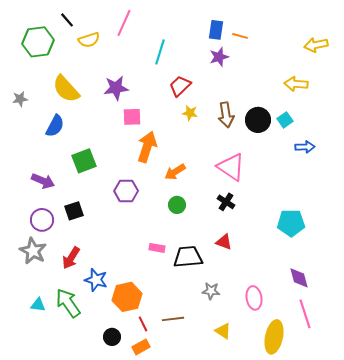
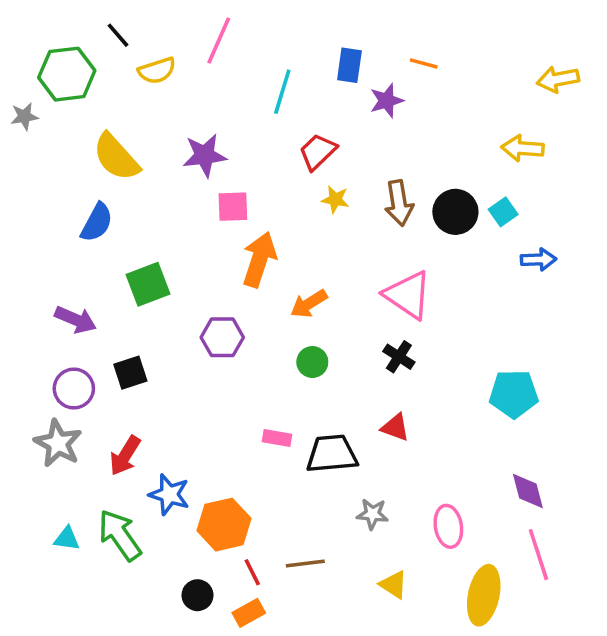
blue rectangle: (216, 30) -> (349, 65), moved
gray star: (20, 99) -> (24, 116), moved

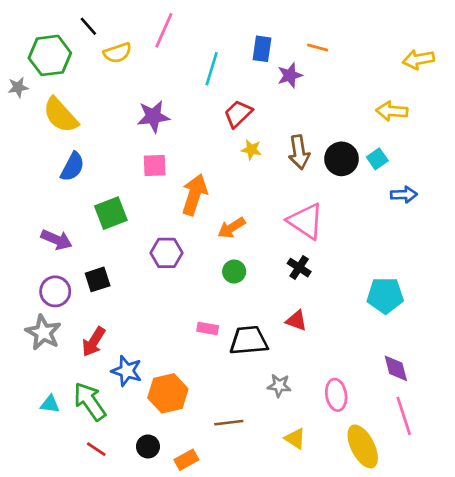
yellow semicircle: (116, 157) -> (60, 115), moved
pink square: (233, 207) -> (155, 165), moved
red line: (252, 572) -> (96, 449), moved, turned -30
yellow ellipse: (484, 595) -> (363, 446), turned -39

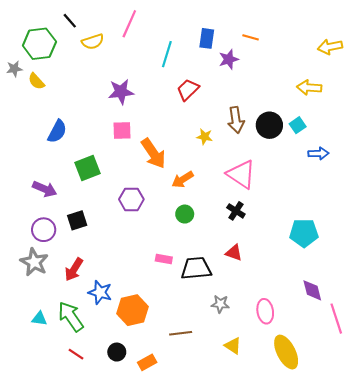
yellow semicircle: (60, 115) -> (36, 81), moved, size x0.6
yellow star: (251, 150) -> (205, 137), moved
orange arrow: (194, 195) -> (153, 153), turned 128
pink line: (404, 416) -> (336, 319), moved

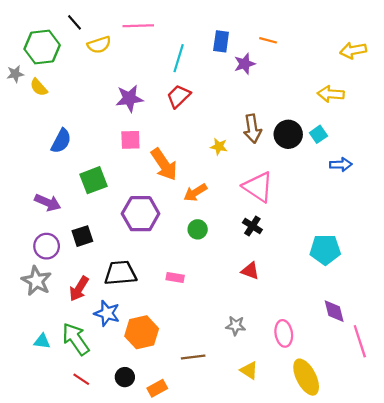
pink line: (129, 24) -> (138, 26), turned 64
red trapezoid: (188, 90) -> (179, 96), moved
purple hexagon: (131, 199) -> (141, 214), size x1.4
black trapezoid: (196, 268) -> (120, 273), moved

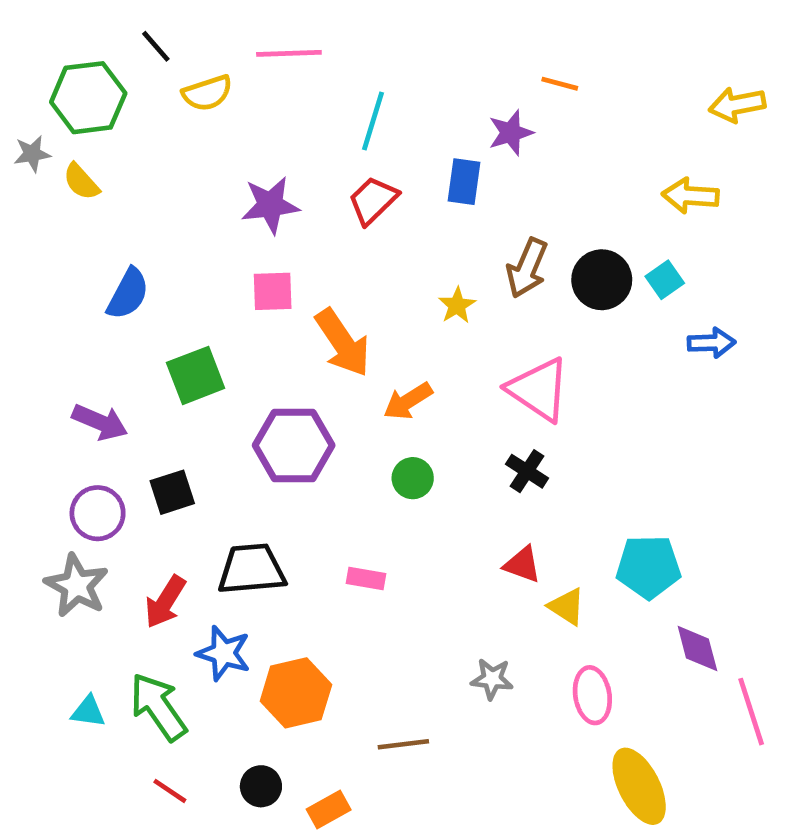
blue rectangle: (221, 41) -> (464, 182), moved
brown arrow: (252, 129) -> (527, 268), turned 32
yellow star: (219, 147) -> (457, 305), turned 30
cyan pentagon: (325, 250) -> (648, 567), moved
yellow triangle: (249, 370) -> (567, 607), moved

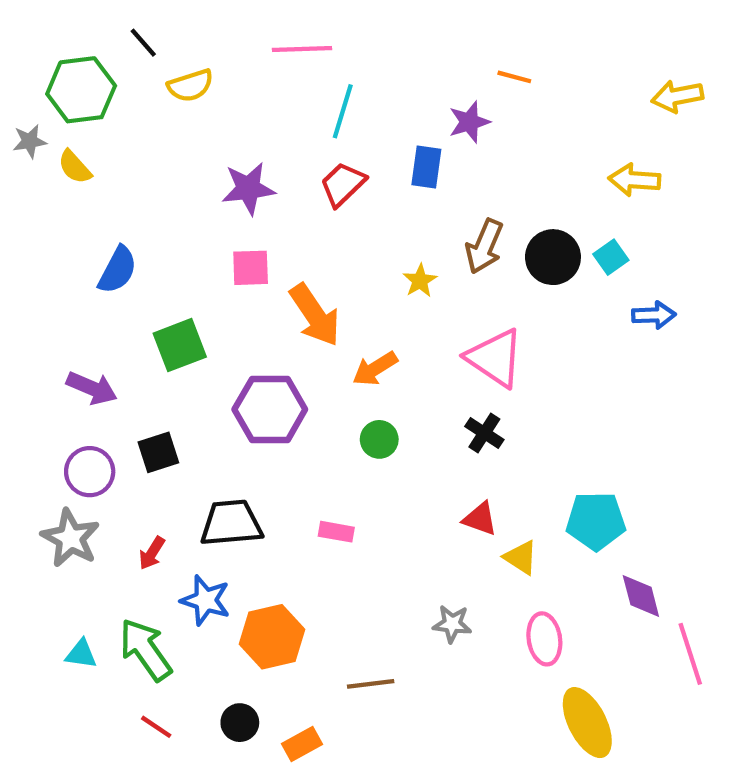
pink line: (289, 53) -> (302, 49), moved
red arrow: (165, 602) -> (152, 553), size x0.7

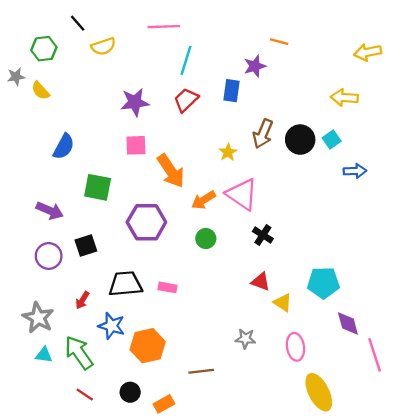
green hexagon: (81, 90) -> (44, 49), size x0.7
green square: (180, 345) -> (98, 187), turned 32
pink triangle: (495, 358) -> (242, 194), moved
pink rectangle: (336, 532) -> (167, 287), moved
gray star: (70, 538) -> (38, 318), moved

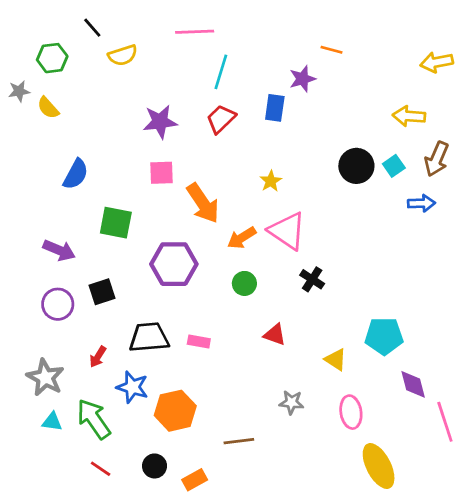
brown arrow: (263, 134) -> (437, 159), moved
red triangle: (261, 282) -> (275, 335), moved

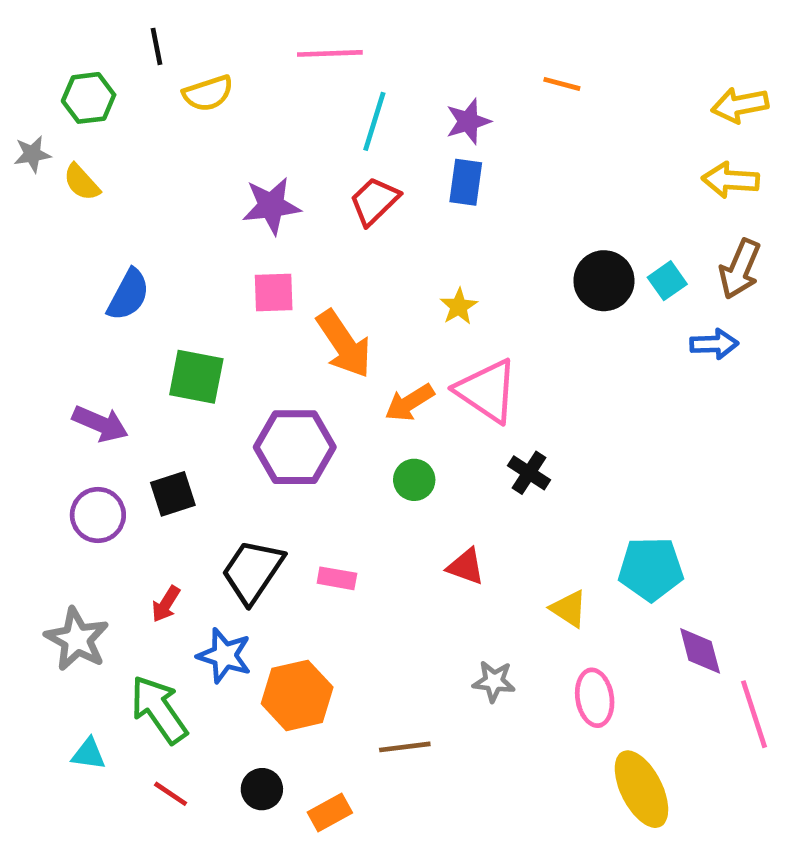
black line: (92, 28) -> (156, 46), turned 30
purple star: (302, 79) -> (468, 121), moved
yellow arrow: (409, 116) -> (731, 180), moved
black trapezoid: (149, 337) -> (253, 571), turned -51
cyan triangle: (52, 422) -> (89, 754), moved

